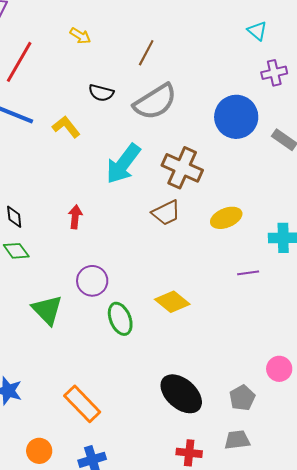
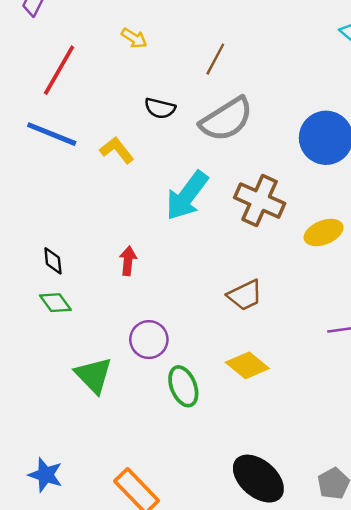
brown trapezoid: (166, 213) -> (245, 295), moved
yellow ellipse: (226, 218) -> (324, 233), moved

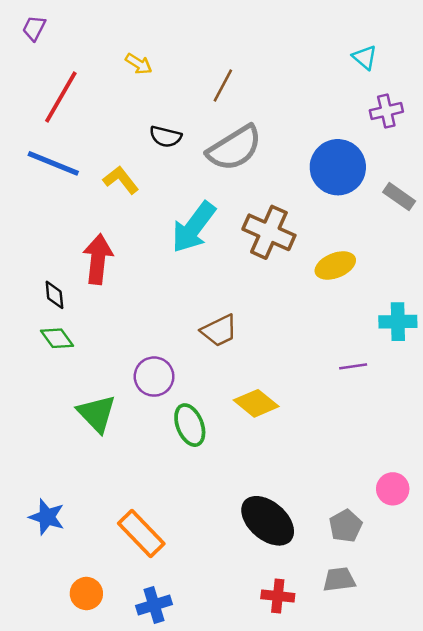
red arrow: (128, 261) -> (98, 259), moved, size x1.6
brown trapezoid: (245, 295) -> (219, 331), moved

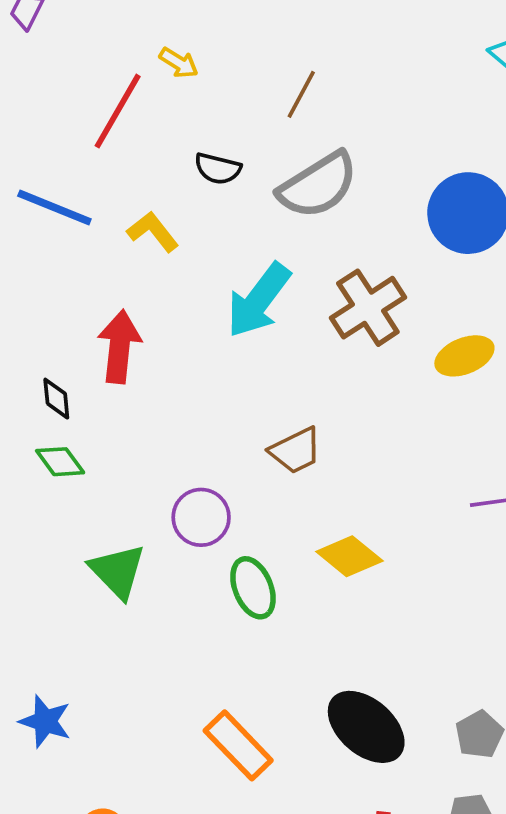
red line: (61, 97) -> (118, 111), moved
brown cross: (269, 232) -> (368, 308), turned 33
orange rectangle: (141, 534) -> (238, 745), moved

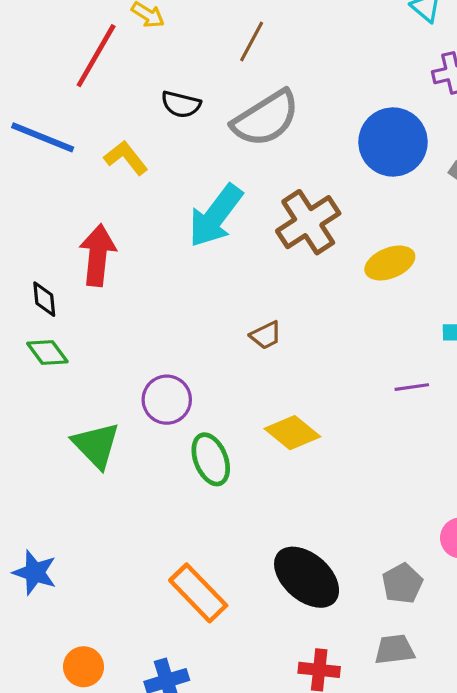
brown trapezoid: (296, 451) -> (266, 335), moved, size x0.7

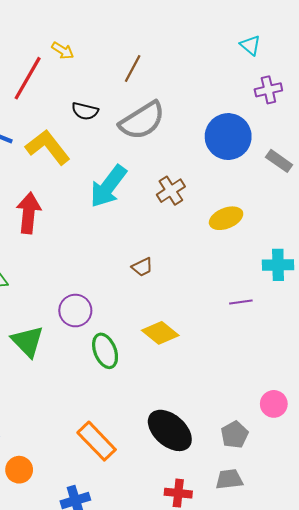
yellow L-shape: (126, 158) -> (48, 147), size x1.5
brown cross: (308, 222) -> (171, 191), size x0.7
orange circle: (83, 667) -> (19, 470), moved

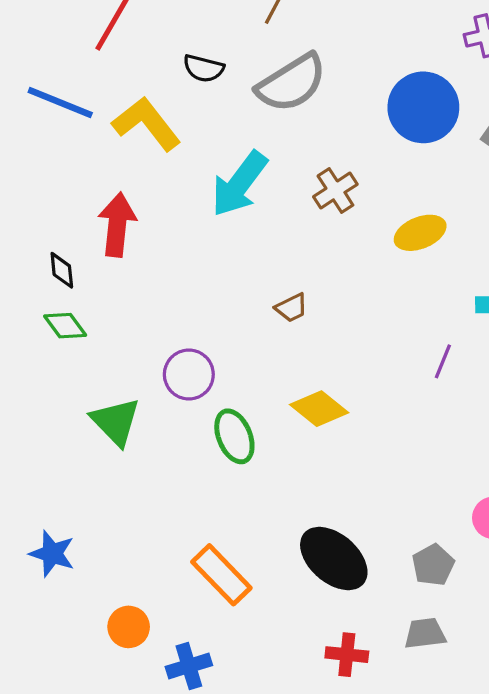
purple line: (241, 302) -> (443, 361), turned -60
orange circle: (19, 470) -> (129, 627), moved

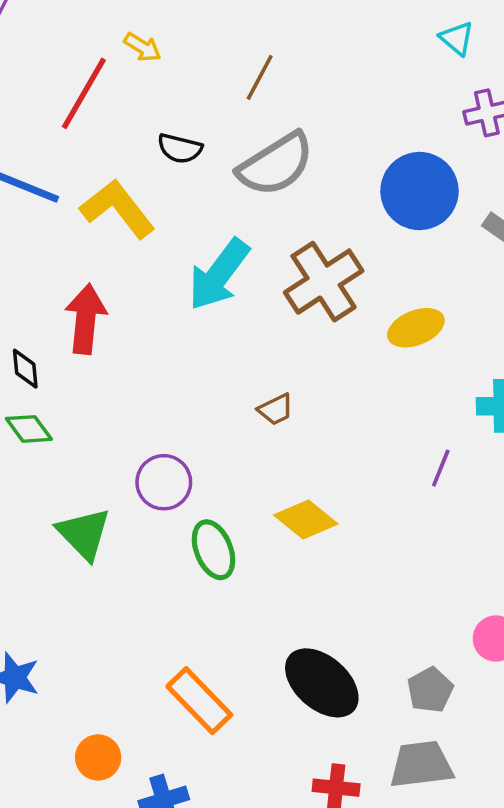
brown cross: (335, 190) -> (324, 282), size x1.6
gray trapezoid: (425, 633) -> (421, 765), size x1.4

